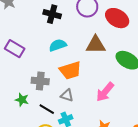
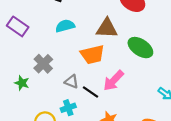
orange trapezoid: (70, 70) -> (92, 55), moved
gray cross: (40, 81) -> (43, 64), turned 36
black line: (47, 109) -> (91, 92), moved

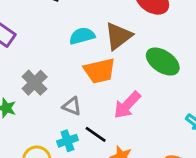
cyan semicircle: (65, 26) -> (82, 36), moved
brown triangle: (107, 28) -> (118, 36), turned -40
black line: (91, 92) -> (96, 134), moved

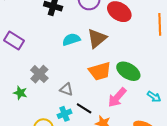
green ellipse: (163, 62) -> (128, 71), moved
orange trapezoid: (99, 71) -> (100, 71), moved
pink arrow: (127, 105) -> (117, 97), moved

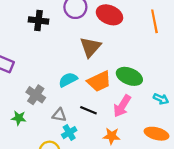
cyan semicircle: (71, 39) -> (68, 80), moved
gray triangle: (66, 89) -> (59, 115), moved
black line: (84, 108) -> (88, 110), moved

